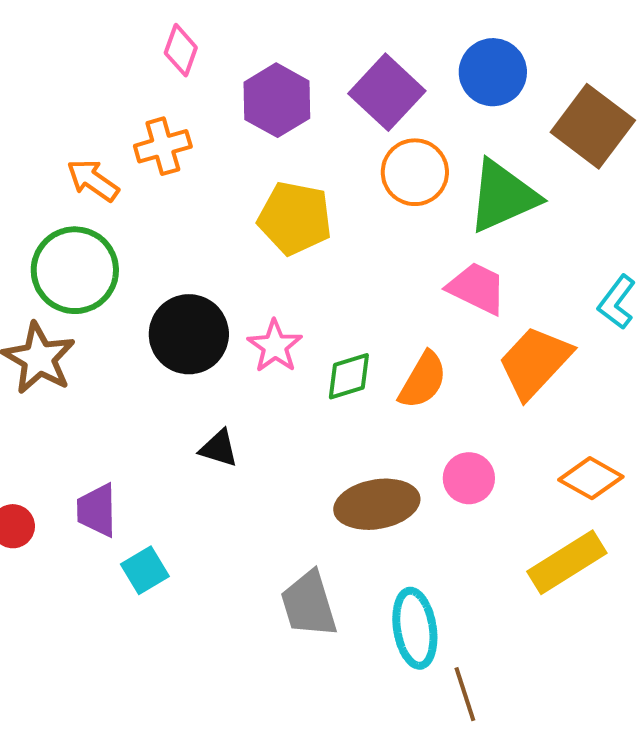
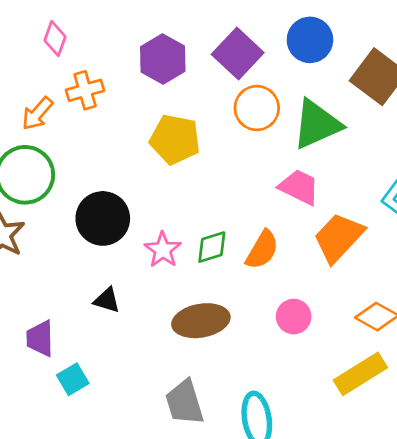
pink diamond: (181, 50) -> (55, 39), moved
orange arrow: (93, 180) -> (37, 113), turned -84
pink star: (275, 346) -> (163, 250), moved
black triangle: (219, 448) -> (107, 300), moved
brown ellipse: (377, 504) -> (201, 321), moved

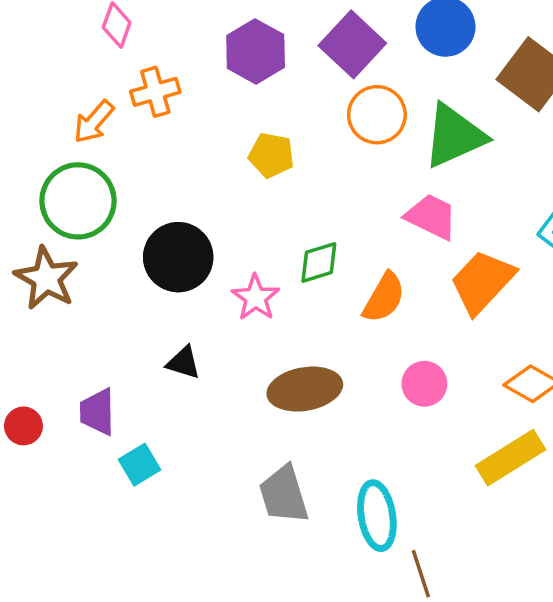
yellow pentagon: (175, 139) -> (271, 155), size x0.7
green diamond: (212, 247) -> (319, 262), moved

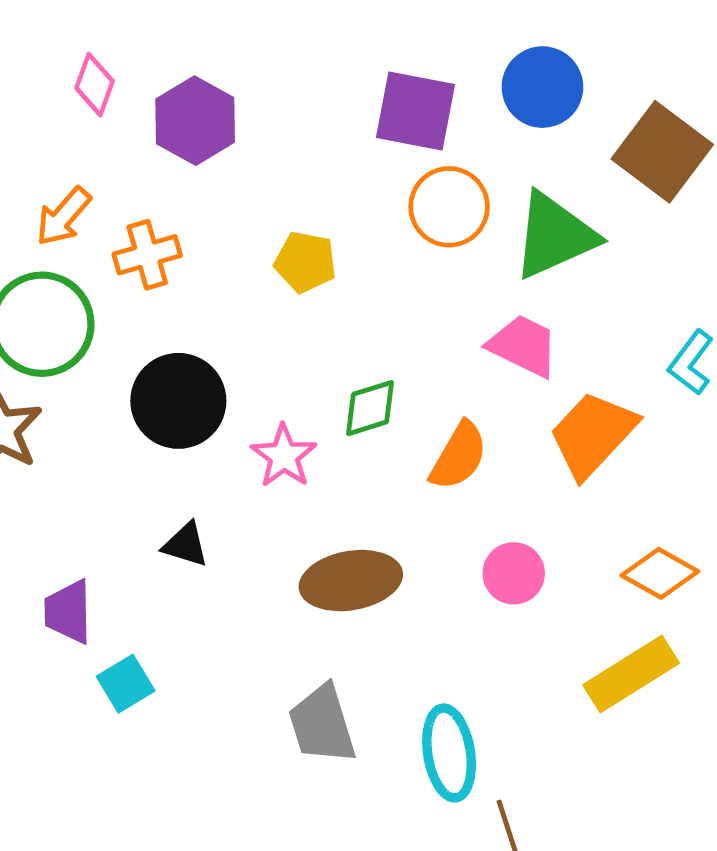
purple square: (352, 44) -> (416, 111), turned -32
purple hexagon: (256, 51) -> (195, 121), moved
orange cross: (155, 92) -> (147, 255), moved

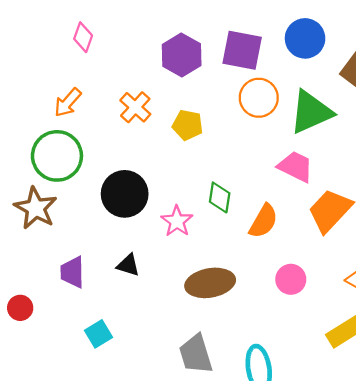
purple hexagon: (195, 121) -> (182, 55), moved
orange cross: (147, 255) -> (135, 107), moved, turned -32
green diamond: (370, 408) -> (220, 197), turned -64
purple trapezoid: (68, 612) -> (72, 272), moved

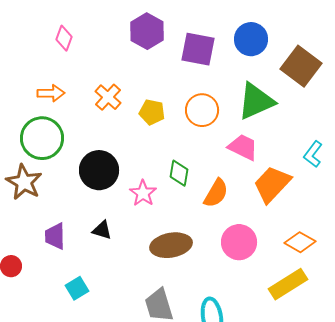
purple hexagon: (182, 55) -> (147, 31), moved
orange circle: (259, 98) -> (202, 110), moved
orange arrow: (68, 102) -> (51, 93), turned -132
pink circle: (291, 279) -> (239, 242), size x1.4

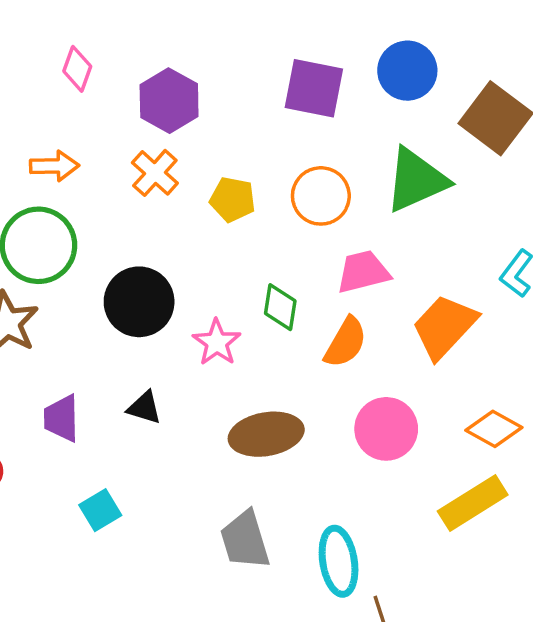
purple hexagon: (147, 31) -> (169, 101), moved
pink trapezoid: (243, 147) -> (363, 272), moved, turned -40

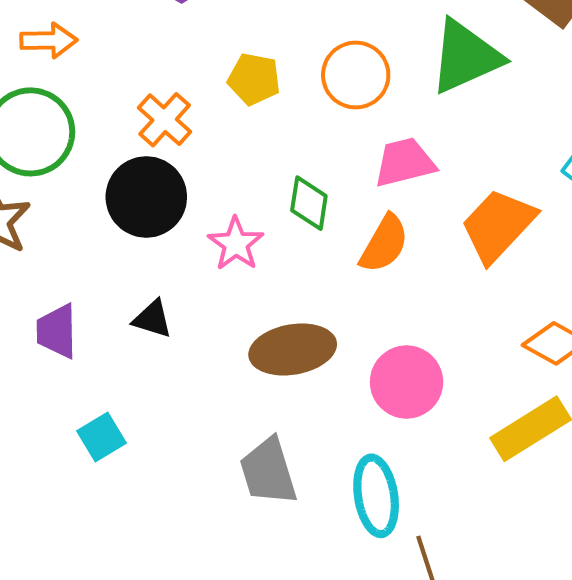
orange cross: (155, 173) -> (165, 120), moved
pink circle: (386, 429) -> (407, 382), moved

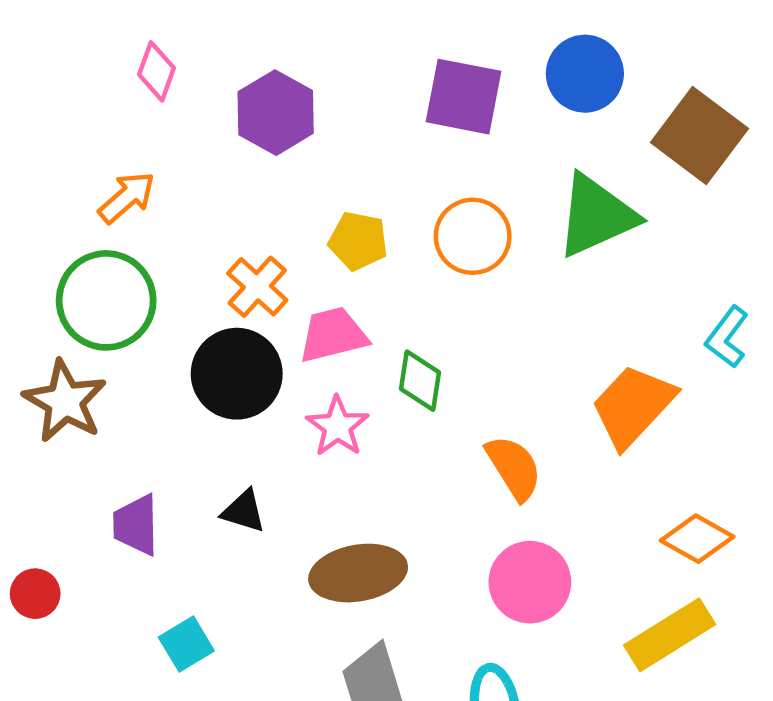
orange arrow: (49, 40) -> (127, 197), turned -40
pink trapezoid: (405, 162) -> (333, 335), moved
orange semicircle: (384, 244) -> (514, 468), moved, turned -62
brown ellipse: (293, 349) -> (358, 573), moved

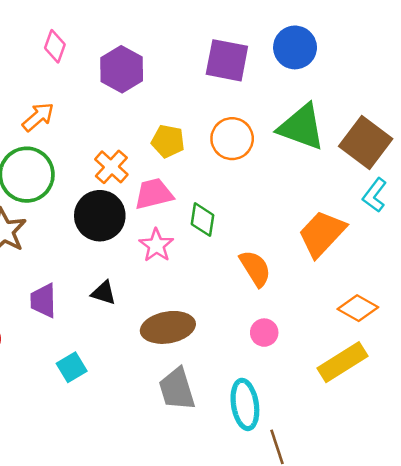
brown square: (699, 136) -> (366, 142), moved
green triangle: (596, 216) -> (301, 127), turned 44
pink circle: (530, 582) -> (264, 333), size x0.6

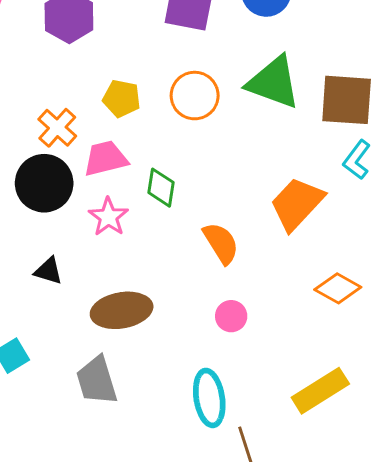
brown square: (366, 142) -> (347, 100), turned -33
yellow rectangle: (343, 362) -> (320, 391), moved
gray trapezoid: (177, 389) -> (97, 380), moved

